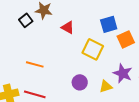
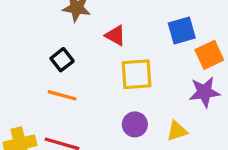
black square: (26, 20) -> (62, 60), moved
yellow square: (93, 49) -> (136, 74), moved, turned -30
purple star: (123, 73) -> (204, 92), moved, turned -30

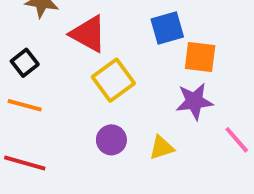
red triangle: (115, 35) -> (88, 34), size x1.5
orange square: (209, 55) -> (200, 57), turned 32
yellow square: (136, 74) -> (113, 80), turned -32

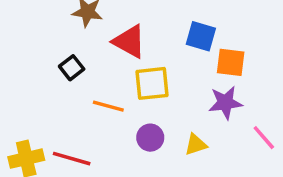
blue square: (167, 28) -> (201, 36), turned 32
yellow square: (113, 80) -> (152, 83), turned 30
orange line: (25, 105) -> (108, 106), moved

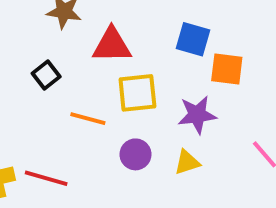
red triangle: (129, 41) -> (112, 45), turned -30
purple star: (225, 103) -> (197, 115), moved

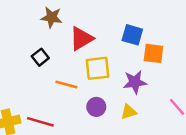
red triangle: (112, 45) -> (81, 39), turned -30

